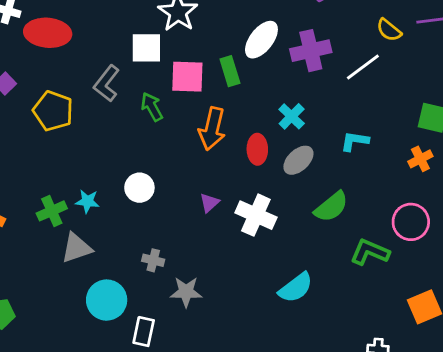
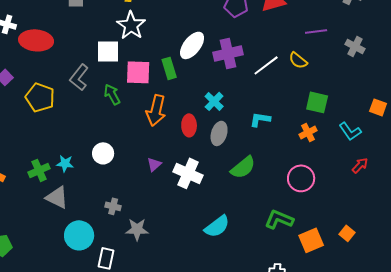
yellow semicircle: (389, 30) -> (298, 60), moved
gray ellipse: (298, 160) -> (219, 133), turned -30
gray triangle: (76, 248) -> (57, 197), turned 45
green L-shape: (370, 252) -> (279, 219), moved

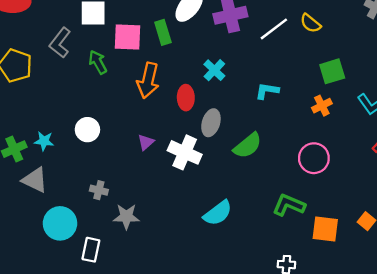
green square: (317, 102) -> (332, 71), turned -30
gray ellipse: (219, 133) -> (211, 123), moved
orange square: (311, 240) -> (325, 229), turned 30

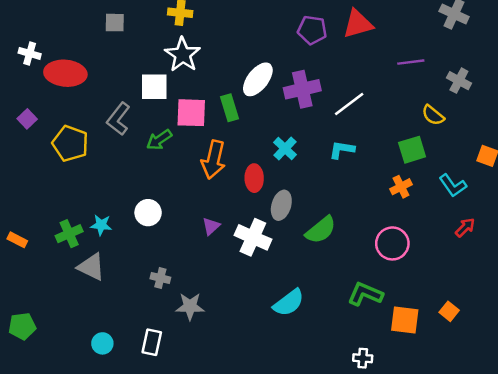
yellow semicircle: (310, 23) -> (433, 115), moved
green arrow: (98, 62) -> (159, 140), turned -95
cyan L-shape: (267, 91) -> (342, 150), moved
cyan circle: (60, 223) -> (102, 343), moved, size x0.6

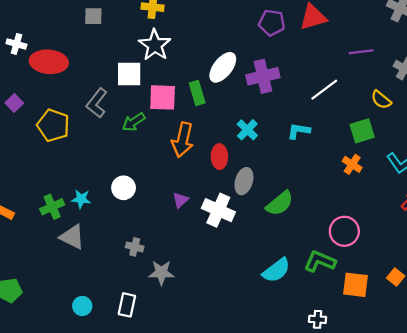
white line: (349, 104) -> (324, 90), moved
orange cross: (401, 187) -> (352, 164), turned -30
pink circle: (392, 243) -> (344, 231), moved
cyan semicircle: (289, 303) -> (276, 270), moved

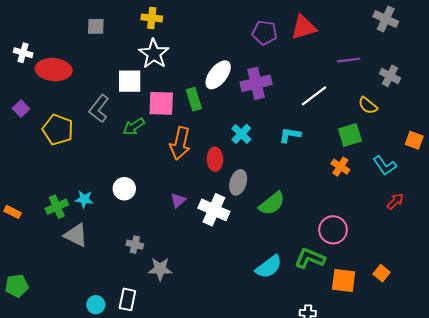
cyan circle: (82, 306) -> (96, 305), moved

